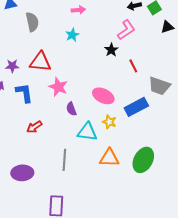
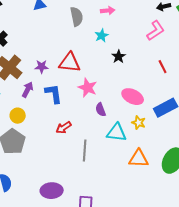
gray semicircle: (32, 22) -> (77, 17), moved
black star: (111, 50) -> (119, 57), moved
gray line: (64, 160) -> (85, 151), moved
purple ellipse: (22, 173) -> (52, 191), moved

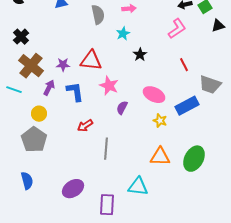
purple semicircle: (101, 110) -> (122, 108), turned 48
cyan triangle: (117, 133) -> (138, 187), moved
purple ellipse: (52, 191) -> (73, 189), turned -30

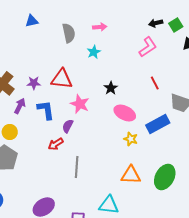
black star: (140, 55) -> (111, 88), moved
purple semicircle: (122, 108) -> (68, 126), moved

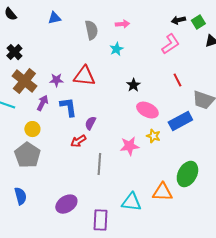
pink star: (80, 104) -> (129, 146), moved, turned -30
orange triangle: (131, 175) -> (162, 192), moved

